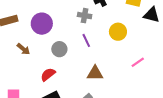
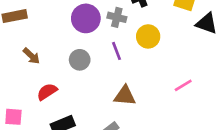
purple circle: (42, 24) -> (86, 18), moved
yellow circle: (118, 32) -> (148, 36), moved
red semicircle: (48, 74) -> (47, 92), moved

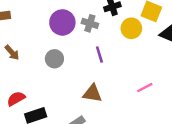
yellow circle: (148, 36) -> (131, 28), moved
purple line: (116, 51) -> (99, 55), moved
red semicircle: (47, 92) -> (16, 99), moved

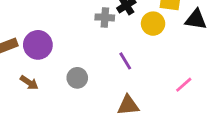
purple circle: (62, 22) -> (38, 45), moved
gray cross: (90, 23) -> (105, 17), moved

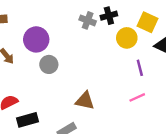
purple circle: (38, 45) -> (36, 39), moved
purple line: (125, 61) -> (140, 68), moved

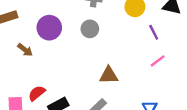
gray circle: (49, 64) -> (90, 29), moved

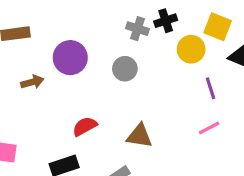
brown arrow: (25, 50) -> (32, 82), turned -63
red semicircle: (37, 93) -> (85, 126), moved

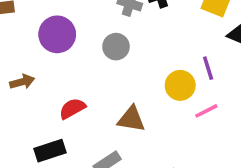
yellow circle: (191, 49) -> (180, 85), moved
brown arrow: (32, 82) -> (22, 82), moved

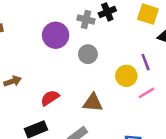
purple circle: (57, 34) -> (56, 35), moved
gray circle: (116, 47) -> (88, 54), moved

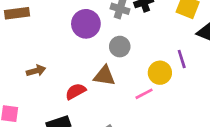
pink line: (146, 93) -> (144, 94), moved
brown triangle: (93, 103) -> (104, 76), moved

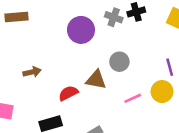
gray circle: (120, 47) -> (119, 62), moved
yellow circle: (160, 73) -> (162, 92), moved

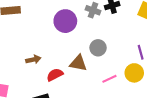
brown arrow: (32, 72) -> (33, 59), moved

